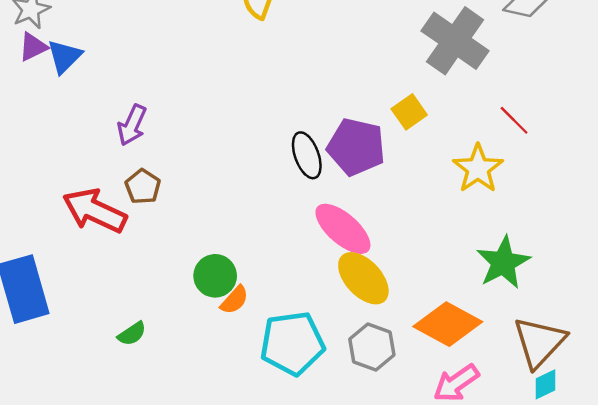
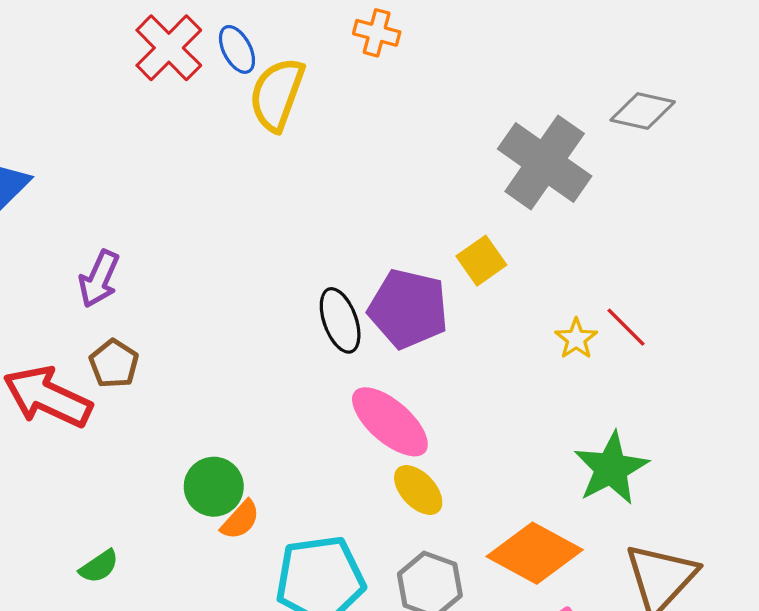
red line: (514, 120) -> (626, 327), moved
yellow star: (478, 169) -> (576, 339), size x0.6
yellow ellipse: (363, 278) -> (418, 490), size x0.7

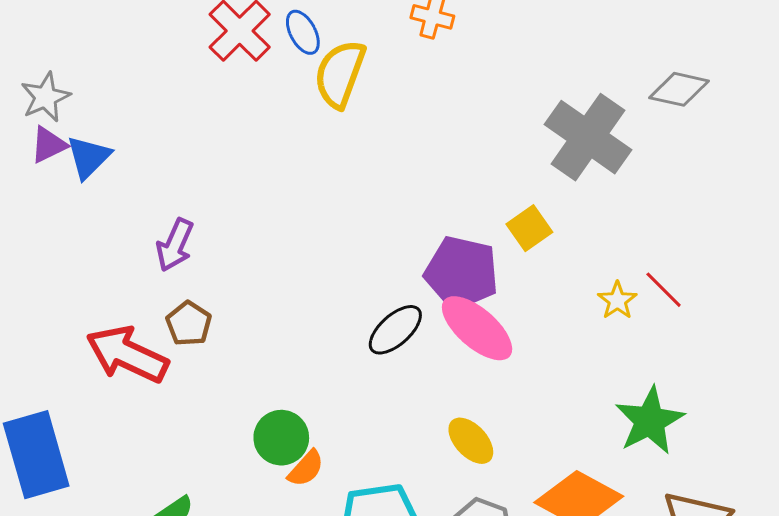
black ellipse: (340, 320) -> (395, 330), moved, turned 68
pink ellipse: (390, 422) -> (477, 328), moved

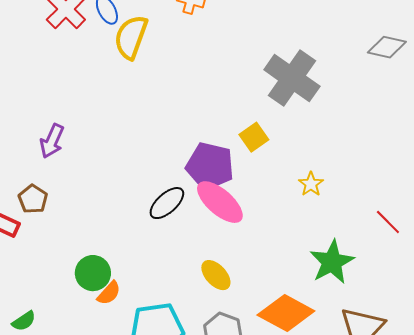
gray diamond: (679, 89) -> (387, 47), moved
purple arrow: (175, 245) -> (52, 141), moved
red line: (664, 290) -> (388, 222), moved

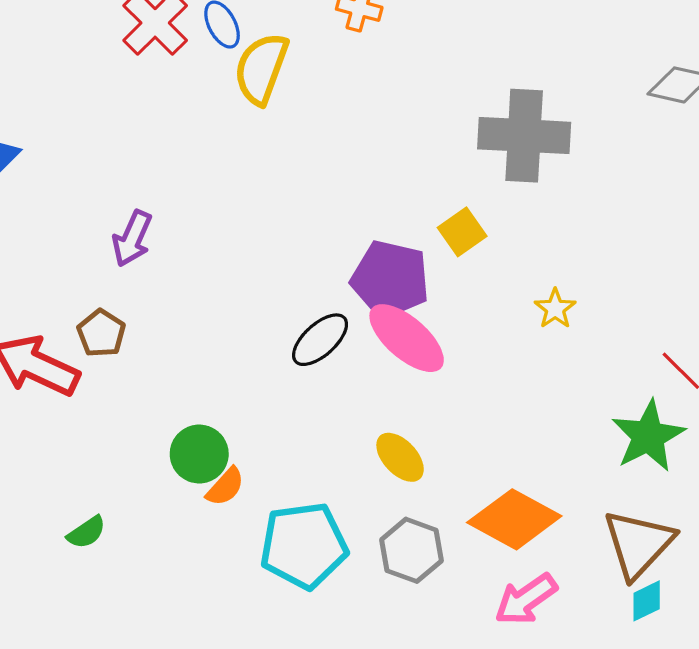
gray cross: (292, 78) -> (524, 136), turned -32
green star: (332, 262) -> (648, 436), moved

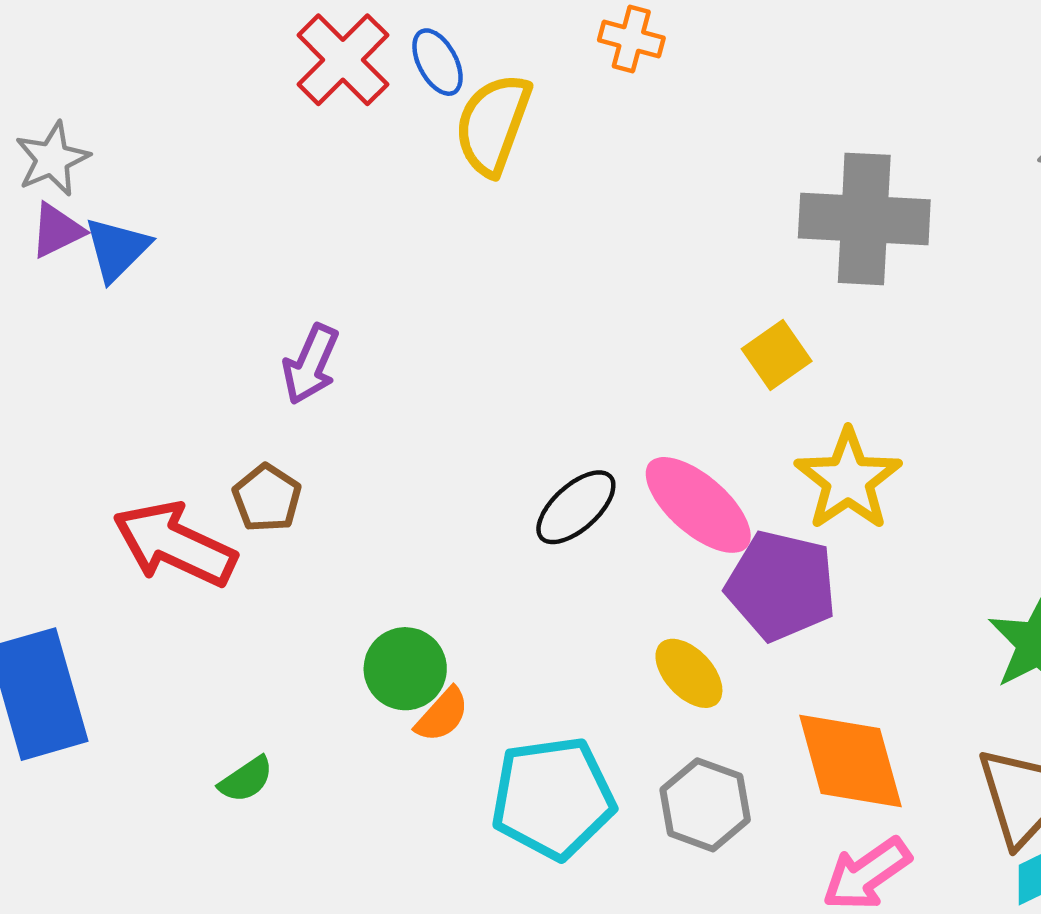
purple pentagon: (390, 279) -> (781, 586), moved
yellow star: (555, 309) -> (848, 480), moved, size x1.8
orange diamond: (514, 519) -> (850, 761), turned 46

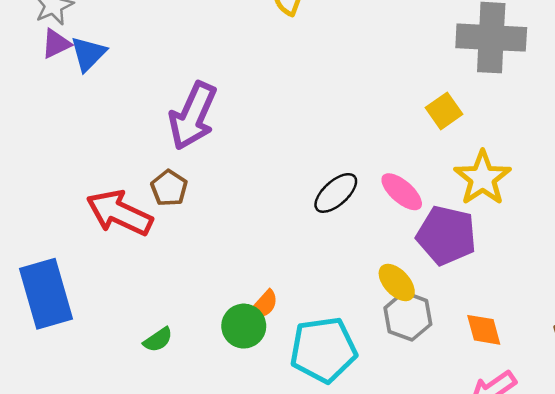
purple arrow: (311, 364) -> (193, 116), size x1.6
pink ellipse: (698, 505) -> (402, 192), size x0.7
green circle: (405, 669) -> (244, 326), moved
orange diamond: (850, 761) -> (484, 330), size x0.6
gray hexagon: (705, 805) -> (408, 316), moved

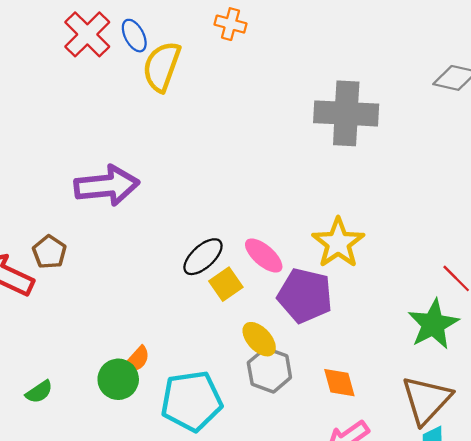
yellow square: (444, 111) -> (226, 284), moved
purple arrow: (193, 116) -> (107, 186), moved, turned -120

